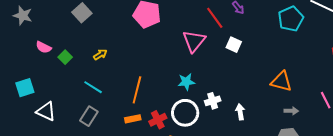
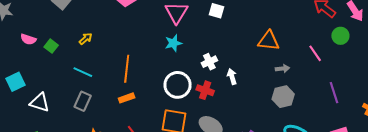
cyan star: (186, 82) -> (173, 43), moved
white cross: (213, 101) -> (209, 62), moved
red cross: (158, 120) -> (205, 90), moved, turned -36

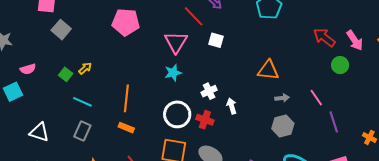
pink semicircle: (28, 39) -> (28, 69), turned -35
green square: (51, 46) -> (66, 74), moved
pink line: (315, 53) -> (316, 98), moved
cyan square: (15, 82) -> (13, 92), moved
orange rectangle: (127, 98) -> (126, 128), turned 42

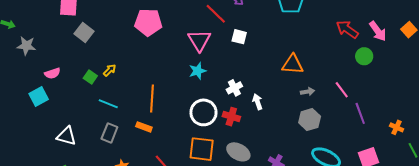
orange rectangle: (126, 128) -> (144, 127), moved

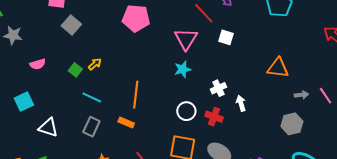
gray arrow: (308, 92) -> (301, 95), moved
cyan square: (39, 97) -> (24, 102), moved
white circle: (203, 112) -> (186, 111), size x0.7

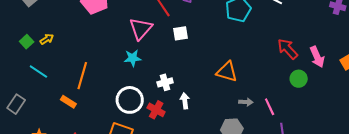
white square: (226, 37) -> (180, 33), turned -35
white circle: (186, 111) -> (130, 100), size x1.4
gray rectangle: (91, 127) -> (16, 104), moved

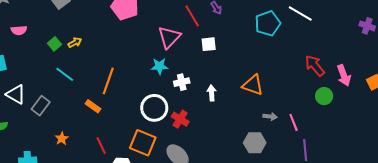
white cross: (165, 82) -> (182, 82), moved
white arrow: (185, 101) -> (212, 93), moved

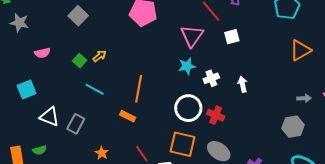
orange triangle: (253, 85) -> (300, 50), moved, turned -40

